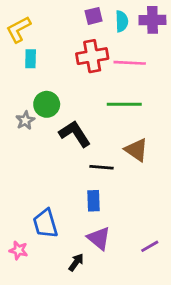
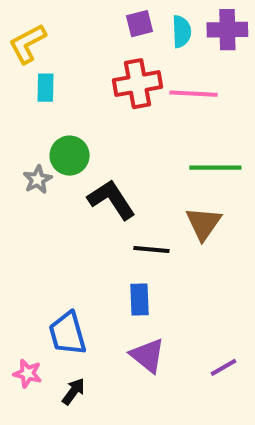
green line: (124, 104) -> (215, 168), moved
brown triangle: (136, 150) -> (203, 223), turned 30
black arrow: (76, 262) -> (74, 391), moved

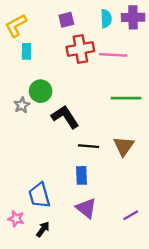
purple square: (139, 24) -> (66, 20), moved
brown triangle: (203, 223) -> (124, 146), moved

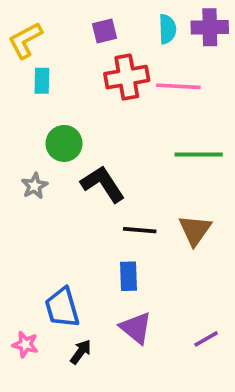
gray star: (22, 105) -> (35, 186), moved
black arrow: (43, 229) -> (81, 352), moved

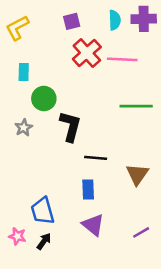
red cross: (127, 77) -> (87, 53), turned -32
cyan rectangle: (42, 81) -> (24, 72), moved
black L-shape: (103, 184) -> (70, 126), turned 48
brown triangle: (195, 230) -> (137, 174), moved
black arrow: (81, 352) -> (44, 241), moved

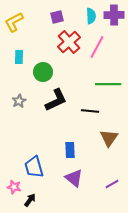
pink line: (122, 59) -> (97, 47), turned -65
green circle: (44, 98) -> (43, 72), moved
black L-shape: (70, 126) -> (56, 100), turned 50
black line: (96, 158) -> (90, 111), moved
black arrow: (44, 241) -> (30, 200), moved

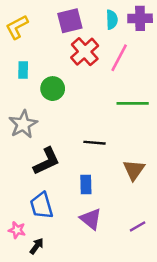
purple square: (57, 17) -> (70, 21), size x1.5
black L-shape: (56, 100) -> (46, 161), moved
gray star: (19, 101) -> (23, 124), size x1.6
black line: (90, 111) -> (95, 143), moved

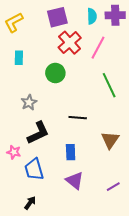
green circle: (53, 89) -> (55, 73), moved
green line: (133, 103) -> (109, 85), turned 65
gray star: (23, 124) -> (29, 102), moved, size x0.7
pink star: (17, 230) -> (14, 152), moved

